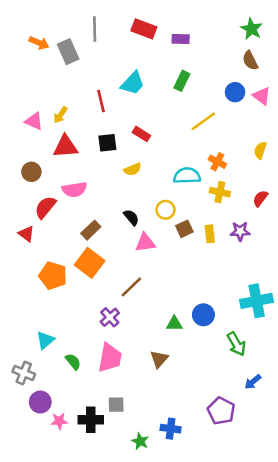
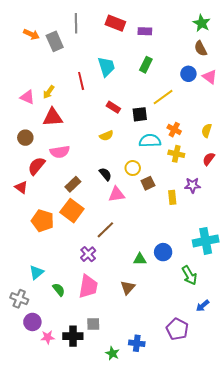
cyan trapezoid: (133, 83) -> (106, 67), turned -60
black square: (107, 143) -> (140, 114), moved
yellow semicircle: (260, 150) -> (207, 131), moved
yellow rectangle: (210, 234) -> (172, 197), moved

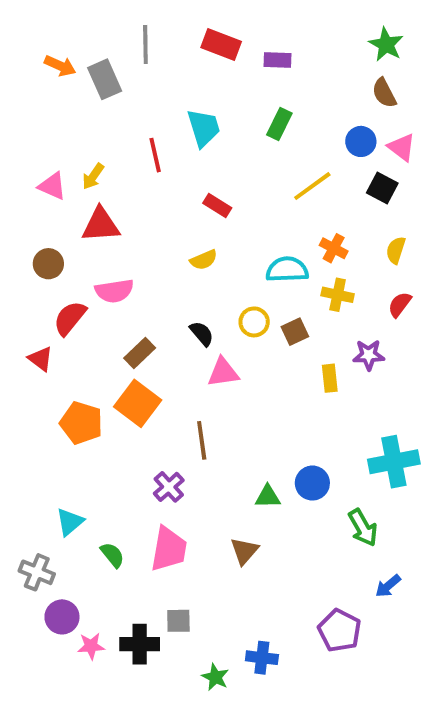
black square: (140, 114) -> (382, 188), moved, turned 35
brown square: (148, 183) -> (295, 332), moved
brown line: (105, 230) -> (202, 440), turned -54

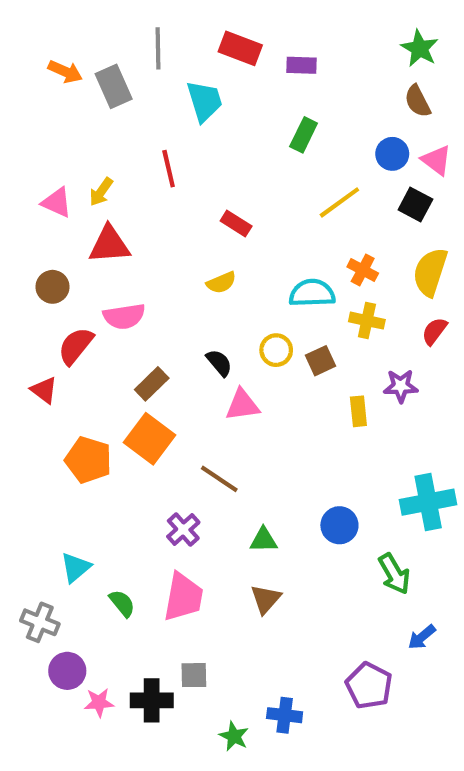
cyan trapezoid: (204, 128) -> (204, 101), moved
yellow semicircle: (396, 250) -> (430, 272), size x1.6
brown line: (202, 440) -> (219, 479), turned -48
green triangle: (268, 497) -> (264, 540), moved

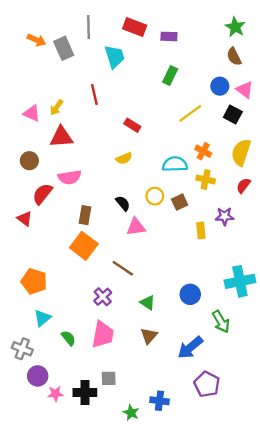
brown rectangle: (152, 384) -> (85, 215), turned -36
orange pentagon: (88, 460) -> (34, 281), moved
green triangle: (264, 540) -> (148, 303), turned 35
blue arrow: (422, 637) -> (190, 348), moved, size x1.6

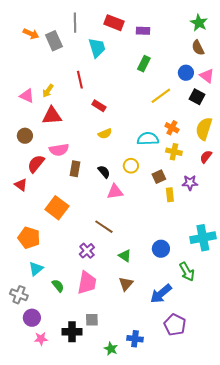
red rectangle: (132, 125) -> (99, 106), moved
brown square: (180, 202) -> (159, 177), moved
brown rectangle: (85, 215) -> (75, 169), moved
orange square: (84, 246) -> (57, 208), moved
pink star: (55, 394) -> (41, 339), moved

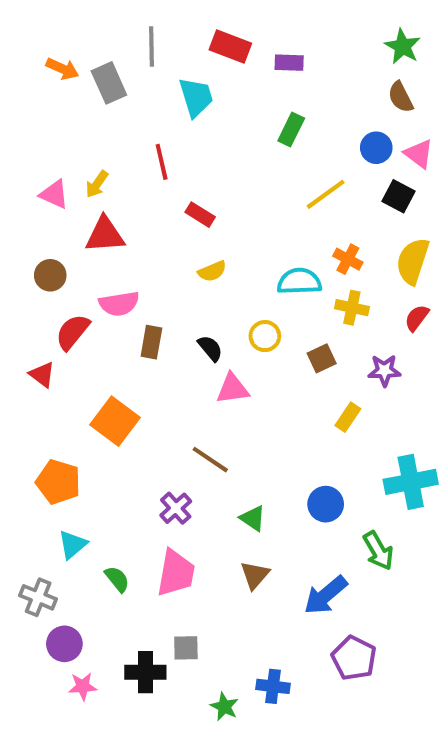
yellow rectangle: (170, 195) -> (348, 417), moved, turned 40

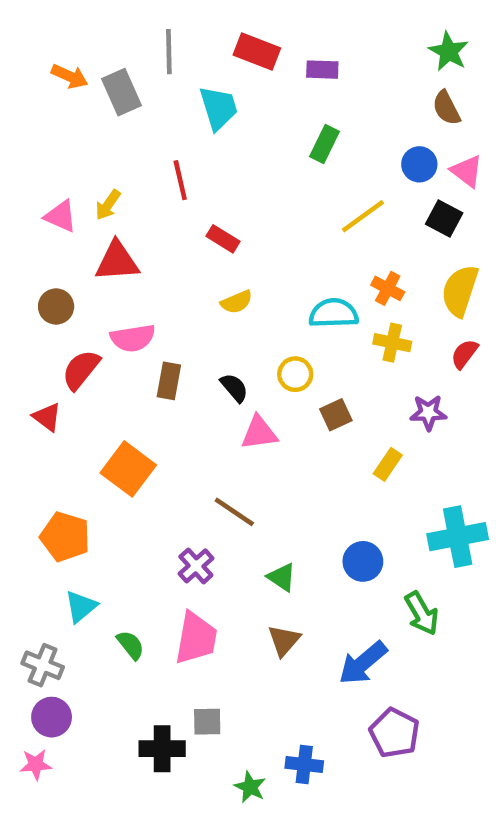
brown square: (322, 358) -> (336, 415), moved
purple circle: (64, 644) -> (52, 717), moved
pink star: (83, 686) -> (36, 764), moved

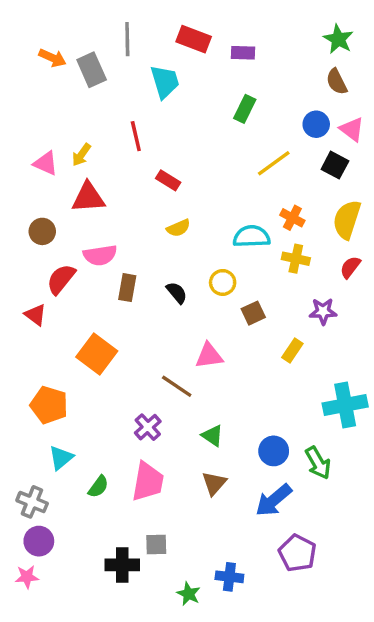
pink triangle: (259, 433) -> (209, 356), moved
blue circle: (363, 561) -> (274, 451), moved
green semicircle: (131, 645) -> (98, 487), turned 75

